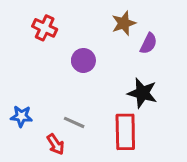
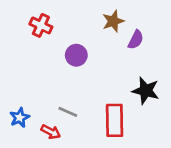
black star: (142, 93) -> (146, 91), moved
blue star: (21, 116) -> (20, 118), moved, turned -30
red arrow: (56, 144) -> (51, 132), turned -30

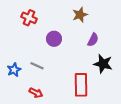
purple semicircle: (136, 40) -> (93, 40), moved
gray line: (68, 112) -> (37, 66), moved
blue star: (20, 118) -> (14, 70), moved

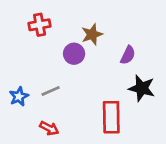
brown star: (80, 15) -> (92, 34), moved
red cross: (29, 18) -> (40, 25), turned -35
gray line: (37, 66) -> (51, 91), turned -48

